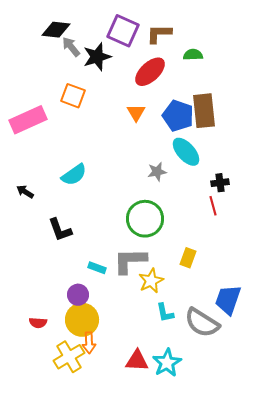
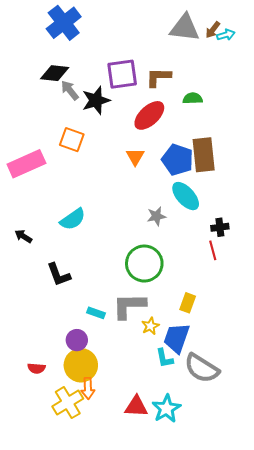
purple square: (123, 31) -> (122, 74), turned -32
yellow star: (151, 281) -> (150, 326), size x0.7
blue trapezoid: (228, 300) -> (177, 338), moved

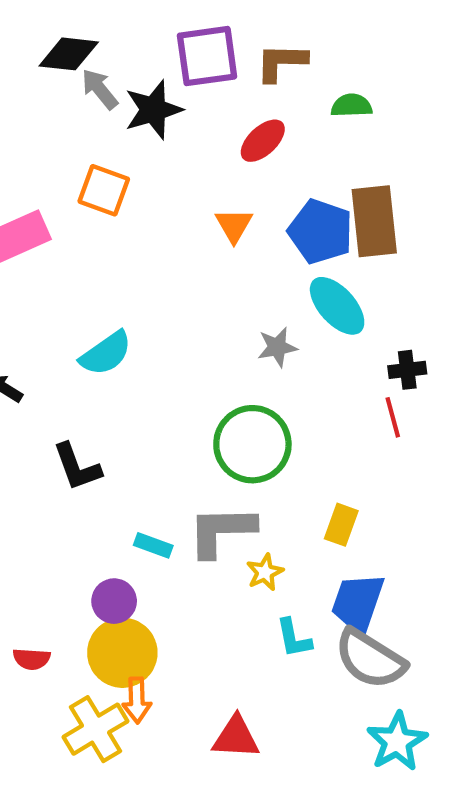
red ellipse: (149, 115) -> (263, 141), size x0.7
blue trapezoid: (177, 338) -> (358, 603), moved
cyan star: (166, 409) -> (397, 741), moved

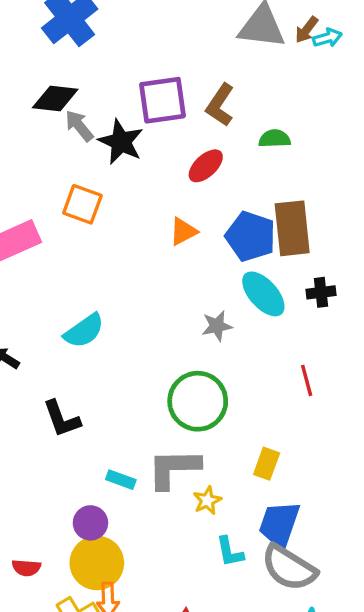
brown L-shape: (281, 62) -> (220, 105), turned -57
black star: (153, 110) -> (121, 142), turned -30
orange triangle: (234, 225) -> (183, 231), turned 32
black cross: (407, 370) -> (321, 292), moved

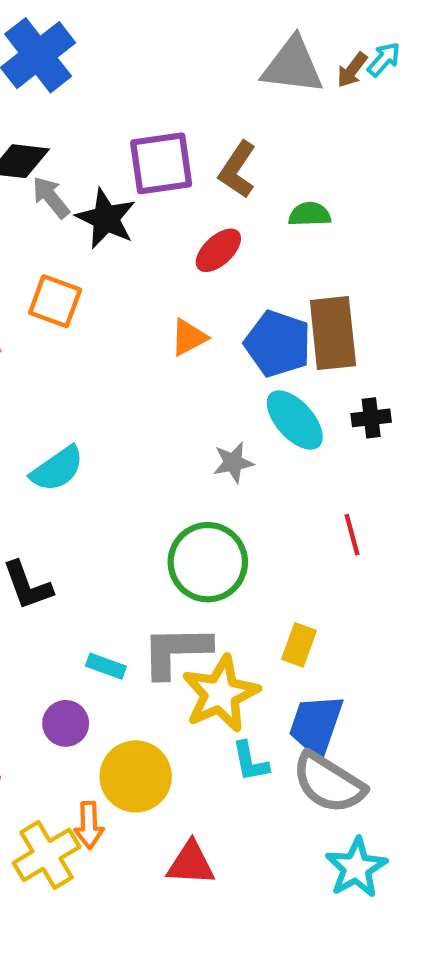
cyan arrow: (327, 38) -> (384, 59), moved, turned -32
yellow star: (207, 500) -> (221, 694), size x2.0
yellow circle: (97, 563) -> (136, 776), moved

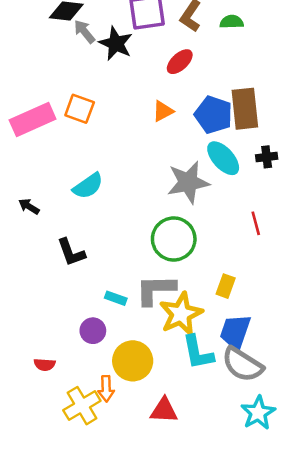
green semicircle: (310, 214) -> (232, 22), moved
orange square: (55, 301) -> (80, 109), moved
gray star: (233, 462) -> (188, 182), size x1.8
cyan L-shape: (250, 762) -> (198, 352), size x1.5

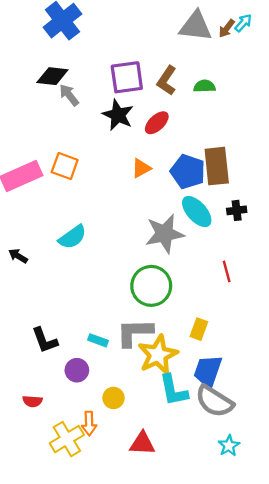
black star: (116, 44) -> (118, 115), moved
black L-shape: (71, 252) -> (45, 340), moved
yellow circle: (133, 361) -> (113, 398), size x0.6
cyan star: (258, 413) -> (229, 446), size x0.7

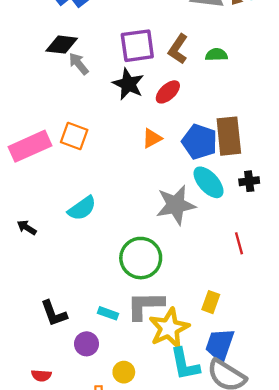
green circle: (151, 286) -> (141, 258), moved

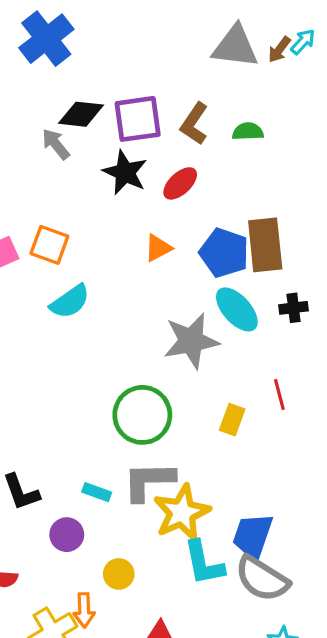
black diamond: (62, 45) -> (81, 114), moved
cyan semicircle: (82, 208) -> (70, 302), moved
yellow rectangle: (211, 302) -> (232, 420), moved

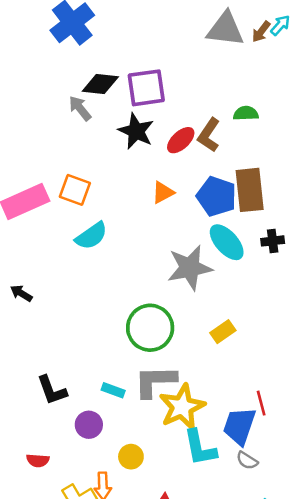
brown L-shape: (194, 124) -> (209, 135), moved
green semicircle: (248, 131) -> (246, 113), moved
red line: (279, 394) -> (261, 403), moved
yellow rectangle: (232, 420) -> (223, 332), turned 35
gray semicircle: (262, 579) -> (247, 460), size x0.5

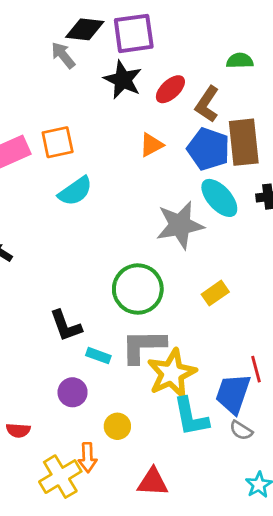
brown L-shape: (209, 135) -> (207, 104), moved
orange square: (75, 190) -> (58, 142), turned -32
black L-shape: (52, 390) -> (66, 326), moved

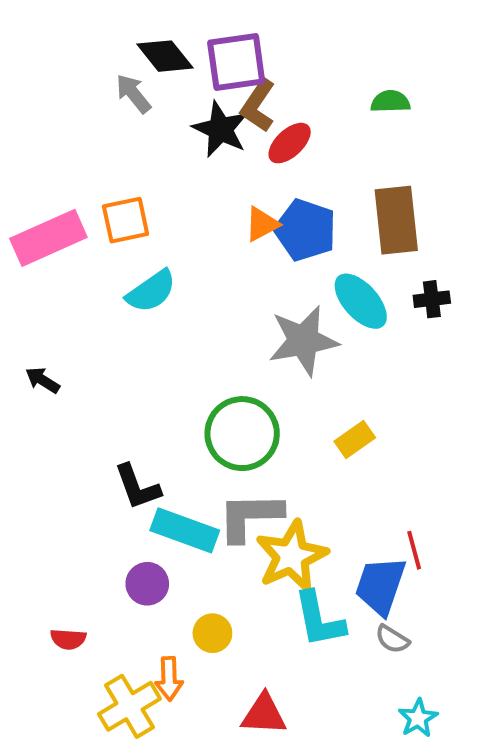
black diamond: (85, 29) -> (165, 56), turned 45
brown L-shape: (207, 104) -> (258, 105), moved
blue pentagon: (208, 149) -> (305, 230), moved
cyan rectangle: (98, 356) -> (185, 530), size x1.8

